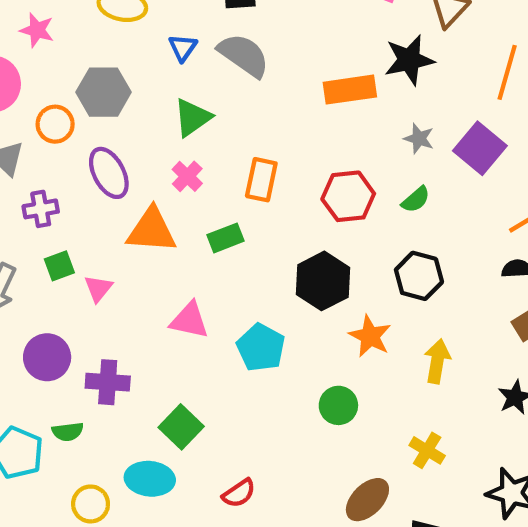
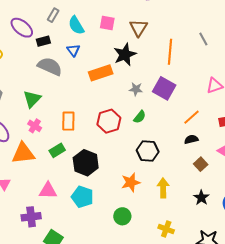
blue triangle: (183, 48) -> (73, 50), moved
black hexagon: (323, 281) -> (86, 163), moved
orange star: (370, 336) -> (131, 182), turned -30
purple cross: (108, 382) -> (31, 217), moved

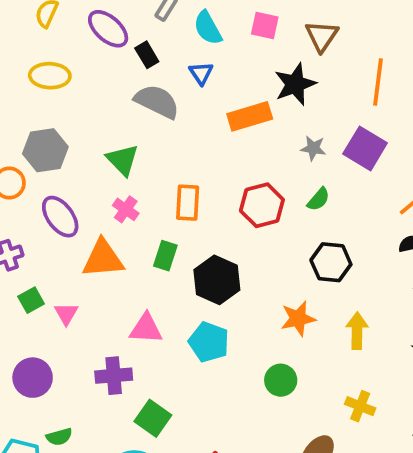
black rectangle: (43, 41) -> (147, 55), turned 72
green triangle: (32, 99) -> (123, 160), turned -30
green rectangle: (57, 150) -> (165, 256), turned -42

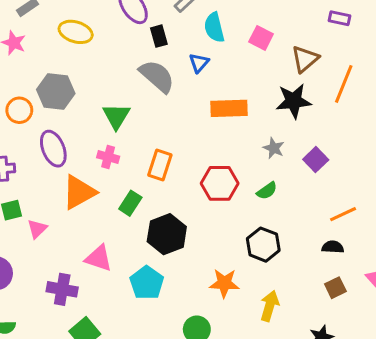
orange line: (378, 82) -> (344, 84), moved
black star: (295, 84) -> (294, 101), moved
purple square: (365, 148) -> (316, 160), size x0.7
pink cross: (126, 209) -> (108, 157), turned -35
orange triangle: (103, 259) -> (79, 192), turned -39

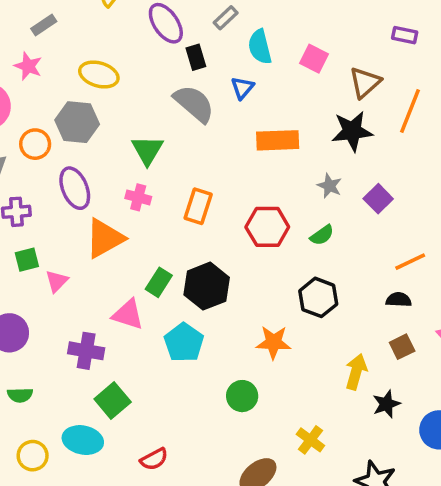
yellow ellipse: (76, 32) -> (99, 75), moved
green rectangle: (130, 203) -> (159, 282), moved
yellow arrow: (270, 306) -> (356, 372), moved

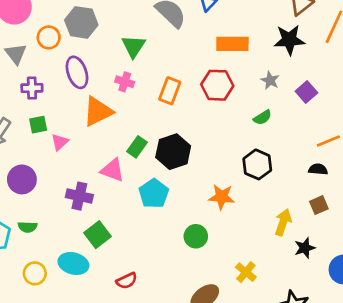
red hexagon: (267, 227) -> (217, 85), moved

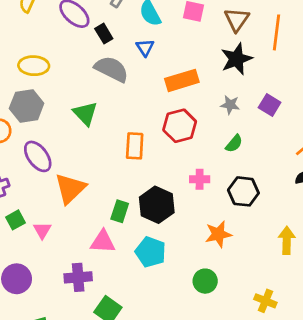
pink cross: (125, 82) -> (200, 179), moved

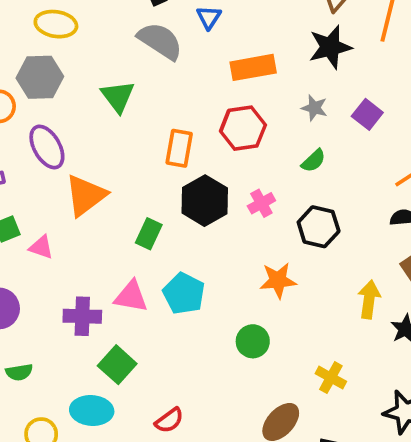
pink cross: (200, 179) -> (261, 203), turned -36
black hexagon: (157, 205) -> (205, 201), moved
pink triangle: (42, 230) -> (41, 247), turned -48
pink triangle: (103, 242) -> (131, 296), moved

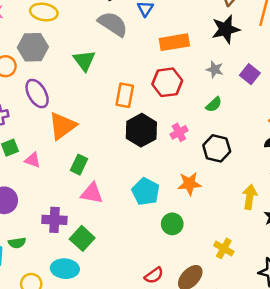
green rectangle: (149, 234) -> (79, 165), moved
cyan pentagon: (184, 294) -> (146, 192), moved
purple cross: (82, 316) -> (54, 220), moved
red semicircle: (169, 420) -> (154, 275), moved

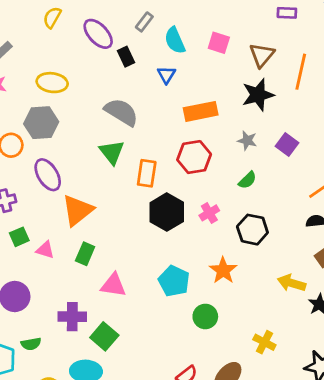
gray semicircle: (113, 24) -> (121, 112), moved
green triangle: (84, 61) -> (112, 152), moved
green rectangle: (79, 165) -> (85, 254), moved
orange star: (189, 184) -> (223, 270), turned -30
yellow arrow: (250, 197) -> (292, 283), turned -80

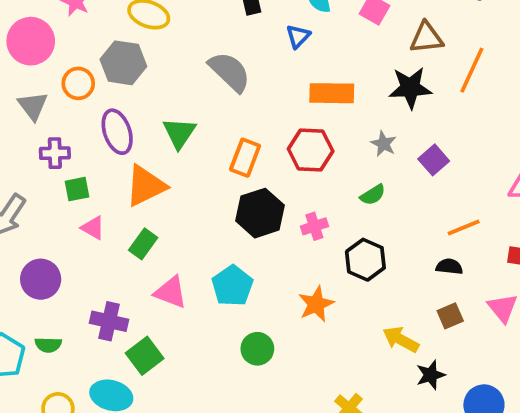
brown triangle: (262, 55) -> (426, 38), turned 32
green triangle: (112, 152) -> (179, 133), moved
green square: (19, 237) -> (77, 189), moved
cyan pentagon: (174, 281) -> (232, 286), moved
green circle: (205, 316) -> (257, 349), moved

